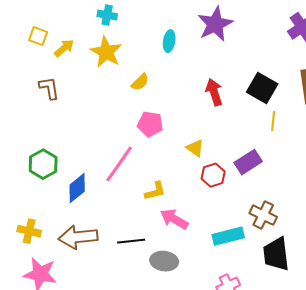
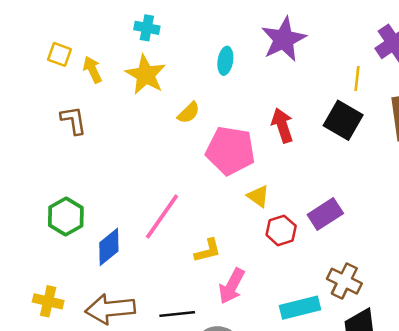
yellow arrow: (64, 48) -> (92, 70), turned -75
yellow line: (273, 121) -> (357, 78), moved
pink pentagon: (150, 124) -> (230, 151), moved, size x1.5
pink arrow: (174, 219) -> (232, 286), turned -92

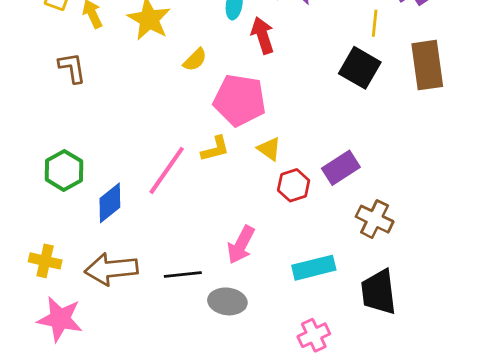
red arrow: (282, 125) -> (263, 35), moved
yellow L-shape: (208, 251) -> (215, 149), moved
brown cross: (344, 281) -> (375, 219), moved

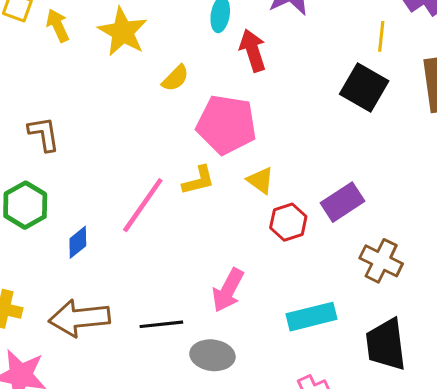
brown L-shape: (72, 68) -> (44, 134), moved
blue diamond: (110, 203) -> (78, 242), size x0.7

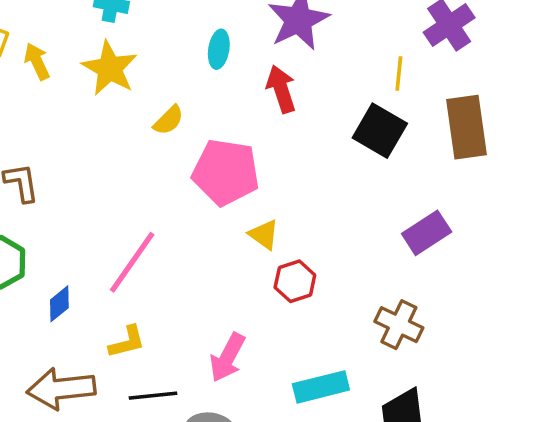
red arrow: (253, 50) -> (281, 89), moved
yellow L-shape: (199, 180) -> (127, 342), moved
purple rectangle: (342, 202) -> (427, 233), moved

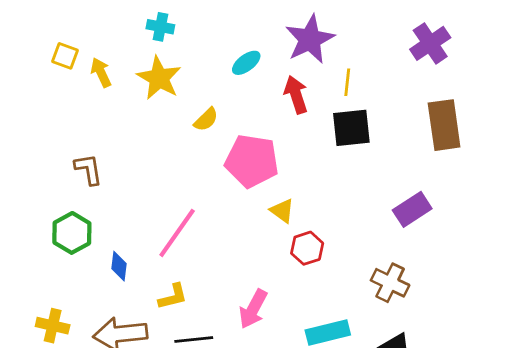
cyan ellipse: (219, 49) -> (246, 63), turned 44
yellow line: (399, 73) -> (347, 82), moved
black square: (380, 131) -> (351, 128), moved, turned -36
blue diamond: (59, 304) -> (119, 266), turned -44

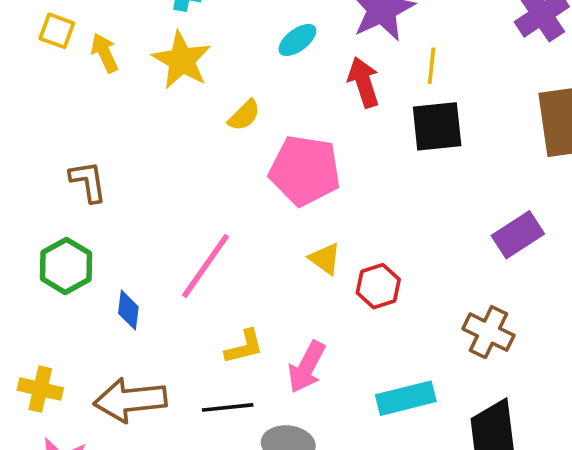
yellow triangle: (282, 211) -> (325, 259), moved
yellow L-shape: (173, 297) -> (244, 347), moved

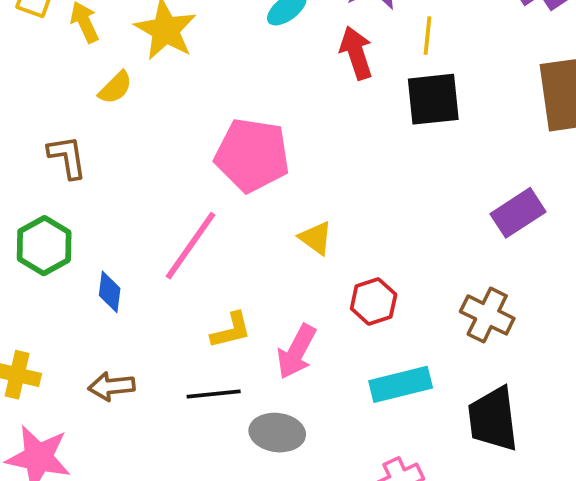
yellow semicircle: (244, 115) -> (115, 88), moved
pink pentagon: (305, 170) -> (252, 155), moved
red hexagon: (378, 286) -> (374, 302), moved
brown arrow: (130, 400) -> (112, 386), size x0.6

